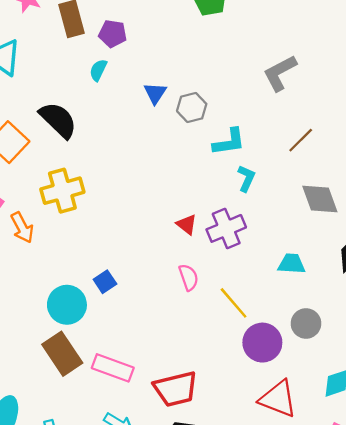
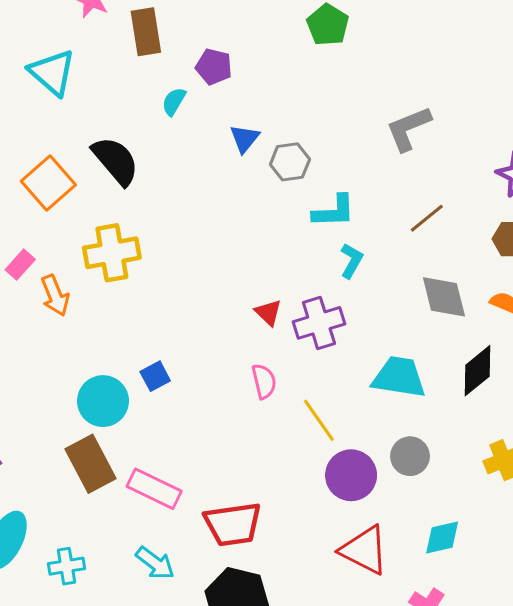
purple pentagon: (113, 34) -> (214, 67), moved
cyan trapezoid: (292, 264) -> (399, 377), size x1.5

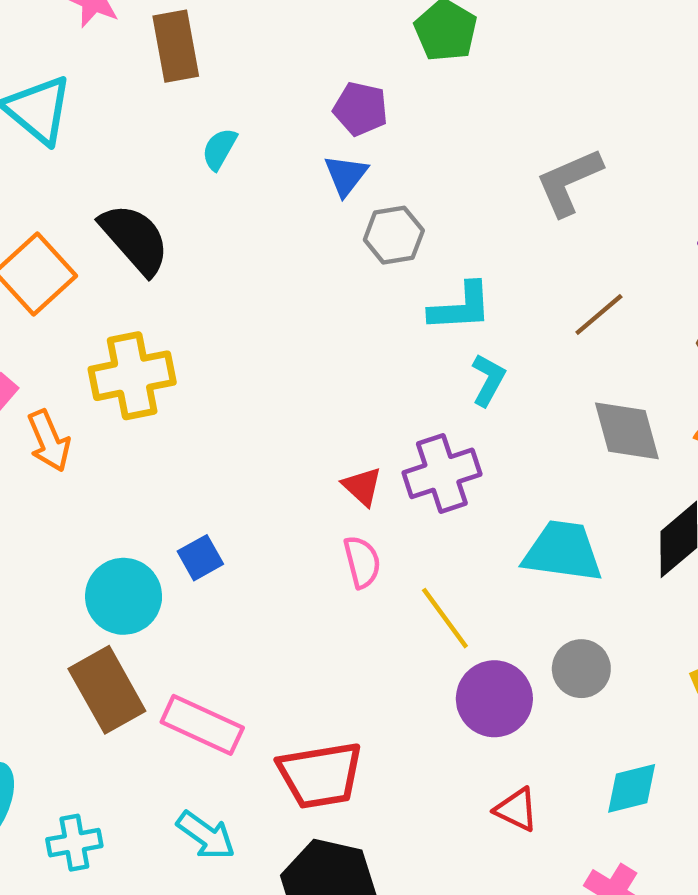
purple pentagon: (214, 67) -> (361, 109), moved
blue triangle: (245, 138) -> (346, 175), moved
red triangle: (268, 313) -> (362, 486), moved
red triangle: (364, 550) -> (516, 810), size x0.6

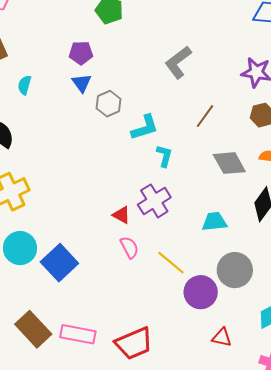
cyan trapezoid: (563, 551) -> (214, 222), size x0.7
blue square: (200, 558) -> (59, 263), size x1.8
cyan circle: (124, 596) -> (20, 248), moved
gray circle: (581, 669) -> (235, 270), size x1.4

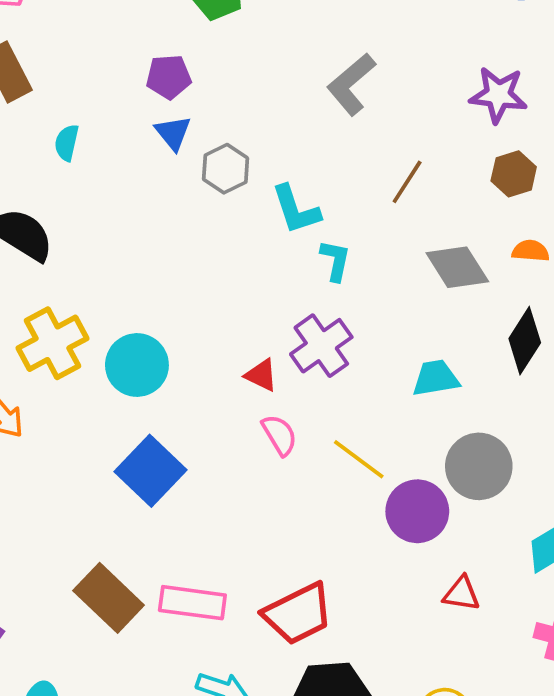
cyan L-shape: (145, 127) -> (296, 209), turned 92
cyan circle: (20, 248) -> (137, 365), moved

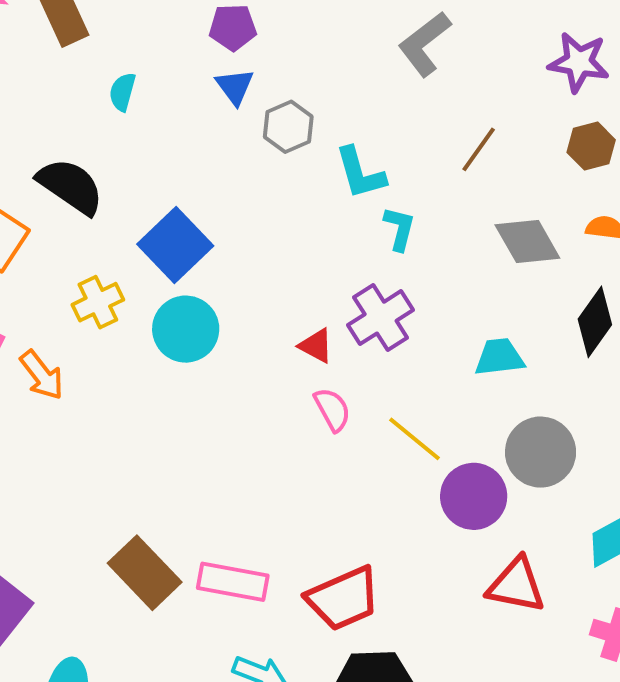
yellow cross: (52, 343) -> (98, 302), size x0.7
blue square: (150, 471) -> (175, 245), moved
red triangle: (461, 594) -> (516, 585), size x1.5

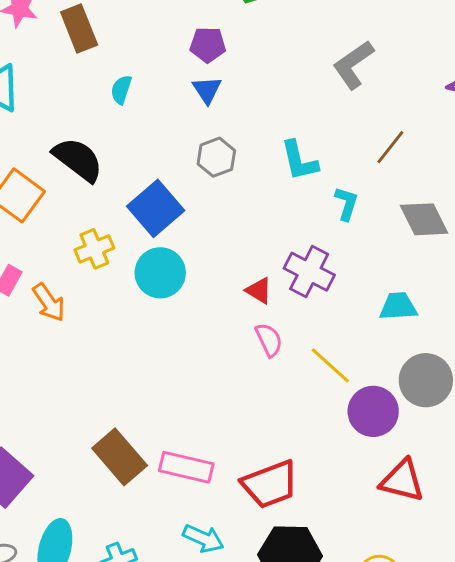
gray hexagon: (288, 127) -> (216, 157), moved
cyan L-shape: (399, 229) -> (346, 203), moved
purple cross: (381, 318) -> (309, 272), turned -33

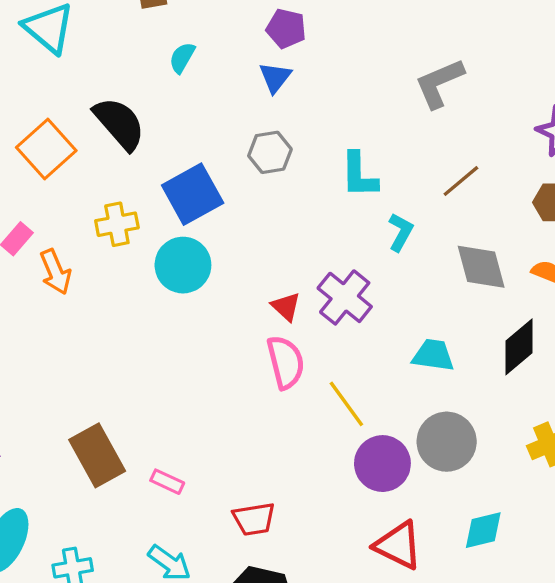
pink semicircle: (269, 340) -> (286, 362), size x1.4
pink rectangle: (186, 467) -> (167, 482), size x0.6
red trapezoid: (270, 484) -> (254, 519), size x0.7

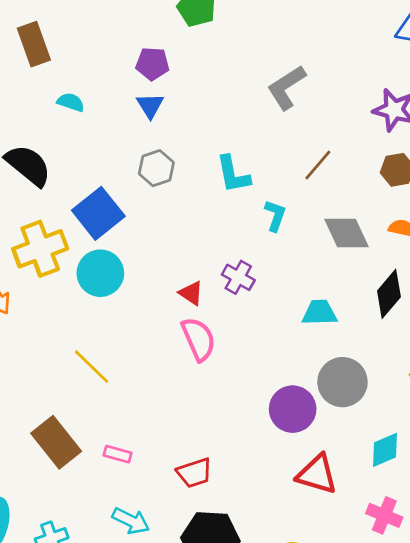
cyan semicircle: (182, 58) -> (71, 102), turned 88
yellow cross: (117, 224) -> (40, 249), size x1.5
purple cross: (345, 297) -> (238, 277), size x0.7
yellow line: (346, 404) -> (92, 367), moved

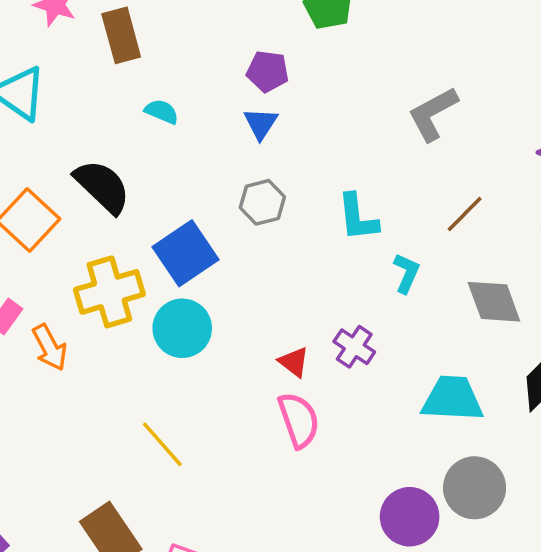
cyan trapezoid: (319, 313) -> (452, 399), size x1.4

